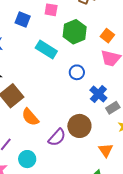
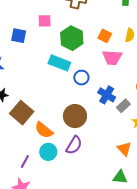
cyan rectangle: (46, 50) -> (59, 63), moved
brown circle: (79, 126) -> (75, 116), moved
cyan circle: (27, 159) -> (48, 152), moved

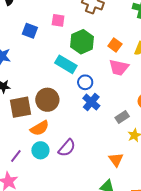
blue cross: (107, 95) -> (91, 102), moved
brown square: (22, 113) -> (21, 107), turned 30
brown circle: (75, 116) -> (47, 100), moved
orange semicircle: (44, 130) -> (40, 128), turned -78

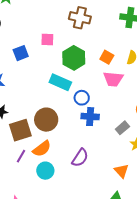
blue square: (30, 31) -> (21, 53), turned -35
blue cross: (91, 102) -> (90, 117), turned -30
purple semicircle: (67, 148) -> (80, 158), moved
purple line: (16, 156) -> (21, 156), moved

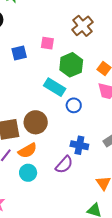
brown cross: (80, 18) -> (83, 26), turned 30
blue cross: (90, 117) -> (79, 145), moved

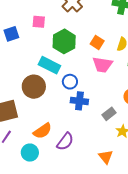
brown circle: (36, 122) -> (34, 87), moved
blue cross: (79, 145) -> (79, 101), moved
orange semicircle: (27, 151) -> (42, 131), moved

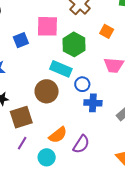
pink square: (39, 22) -> (47, 26), size x1.6
orange square: (97, 42) -> (107, 31), moved

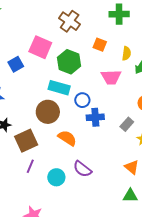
pink square: (47, 26) -> (40, 47), turned 30
orange semicircle: (58, 135) -> (67, 138), moved, turned -102
purple semicircle: (81, 144) -> (82, 169), moved, turned 102

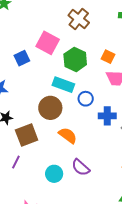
orange square: (100, 45) -> (108, 57), moved
blue cross: (95, 117) -> (107, 116), moved
purple line: (30, 166) -> (16, 162), moved

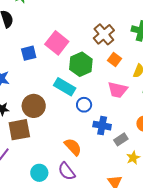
brown cross: (79, 19) -> (104, 34), moved
orange square: (108, 57) -> (114, 59), moved
brown circle: (50, 108) -> (34, 106), moved
orange semicircle: (68, 135) -> (73, 147), moved

